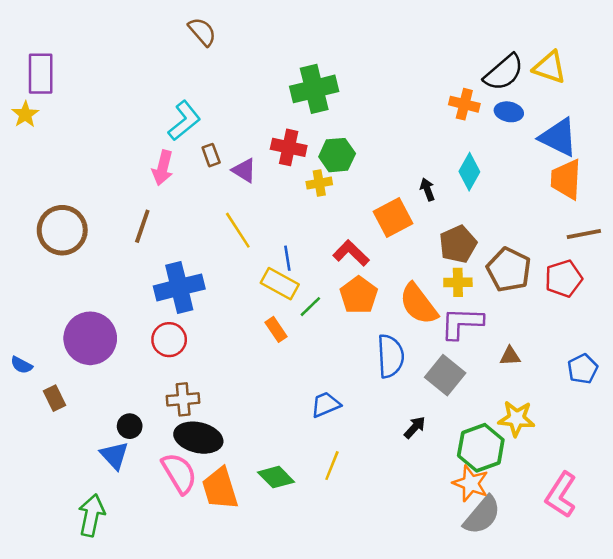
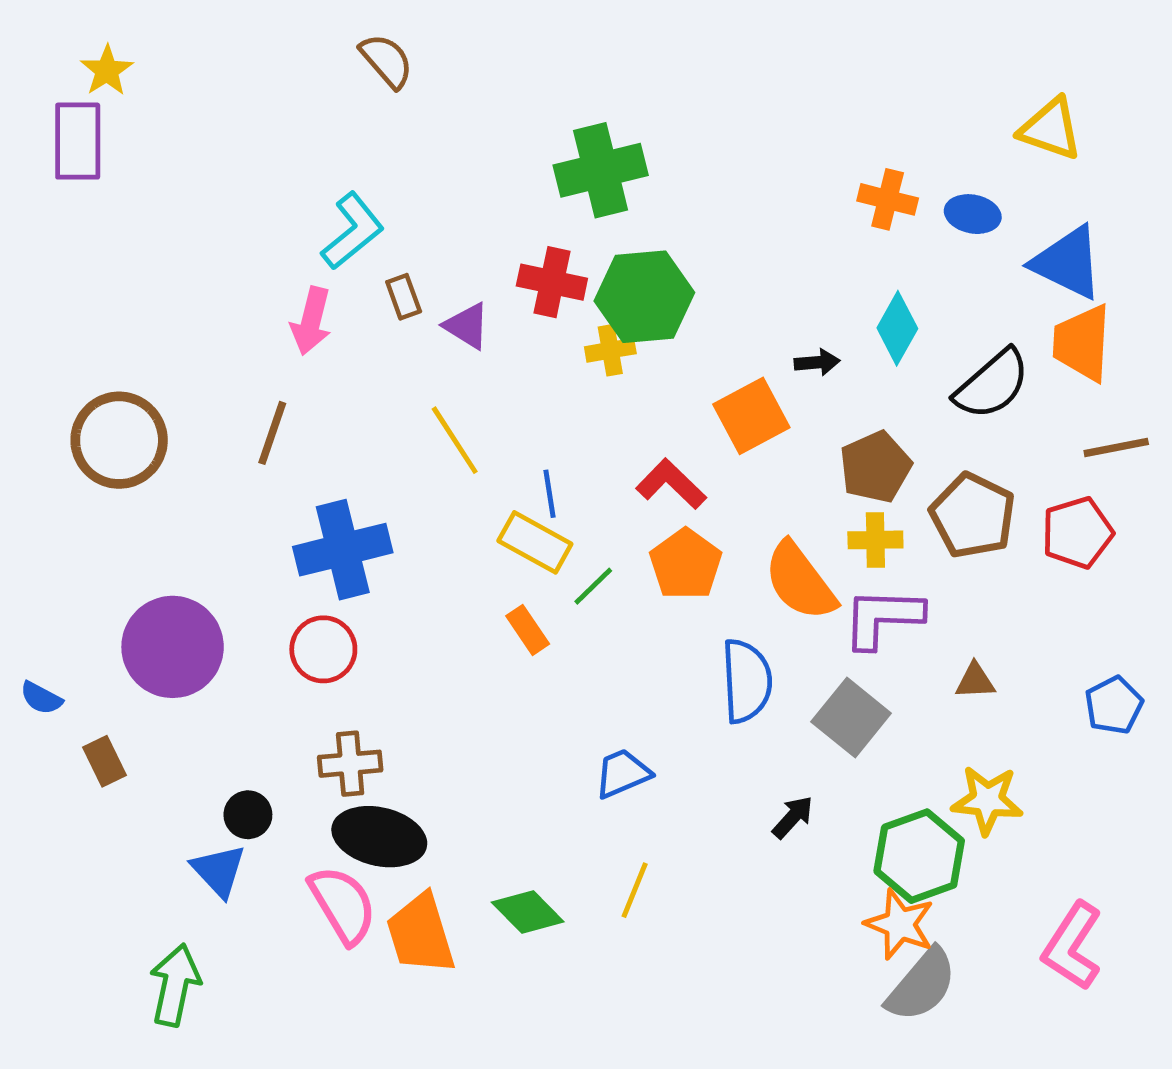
black semicircle: (504, 72) -> (992, 384), moved
yellow star: (25, 114) -> (107, 71), moved
green hexagon: (337, 155) -> (644, 297), size x1.4
black arrow: (427, 189) -> (817, 362), turned 105

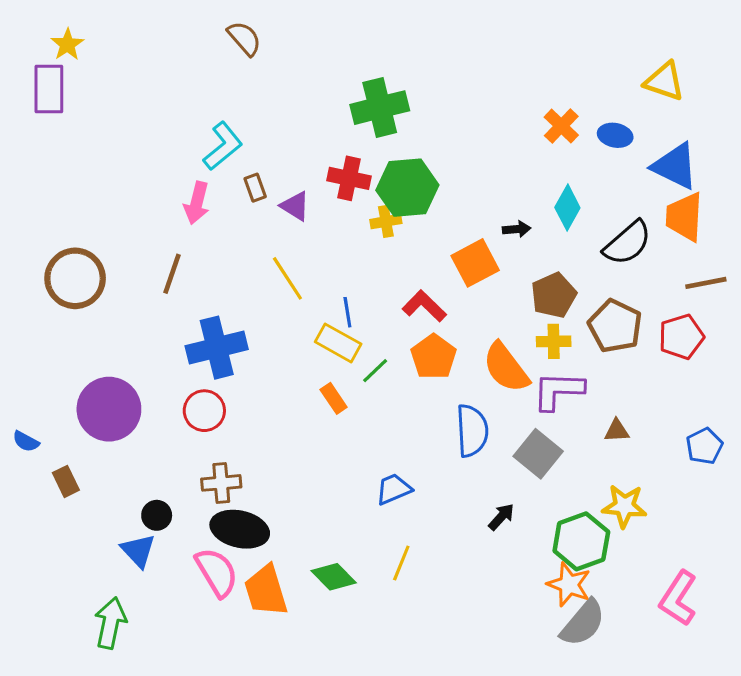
orange cross: (888, 199) -> (561, 126), turned 30

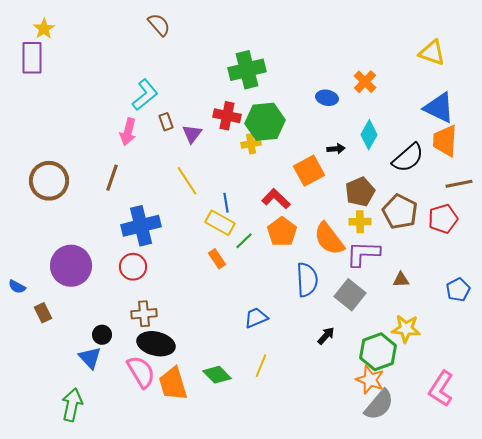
blue ellipse: (615, 135) -> (327, 98), moved
purple triangle: (295, 206) -> (192, 134), turned 35

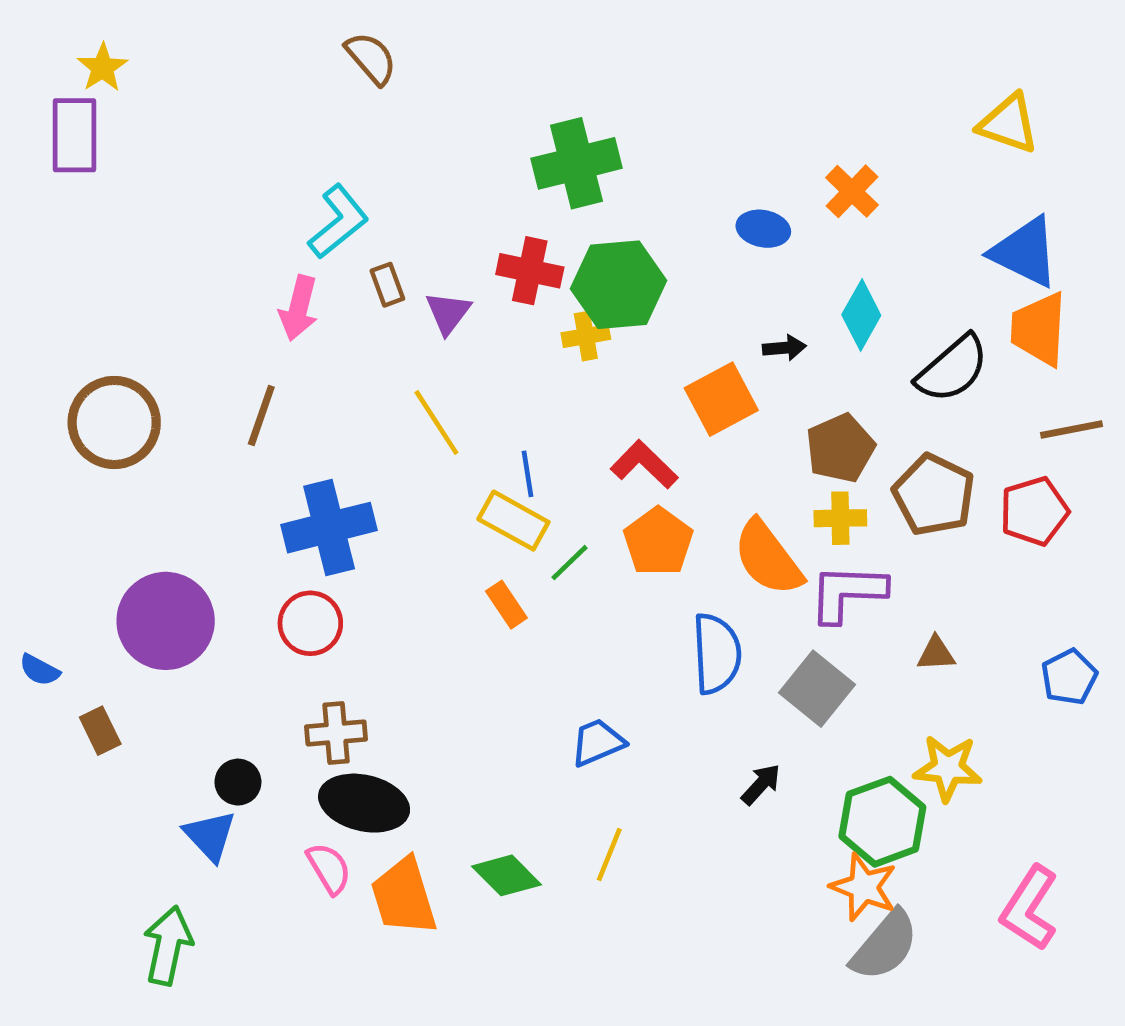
pink semicircle: (141, 372) -> (329, 868), size x0.7

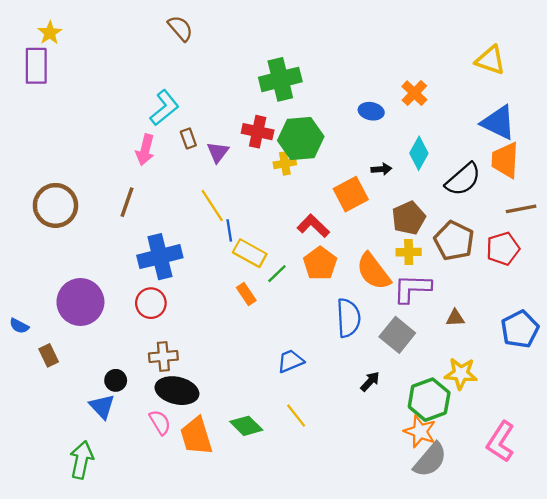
blue line: (527, 474) -> (229, 230), moved
blue pentagon: (1069, 677) -> (520, 329), size x1.4
yellow line: (609, 854) -> (296, 416), turned -60

